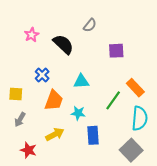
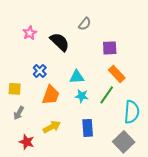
orange rectangle: (135, 88) -> (117, 74), moved
cyan star: (78, 113) -> (82, 96), moved

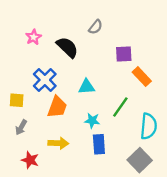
blue cross: (40, 71) -> (45, 80), size x1.5
orange rectangle: (117, 74) -> (142, 77), moved
cyan star: (82, 96) -> (92, 121), moved
yellow arrow: (52, 127) -> (58, 143), turned 30

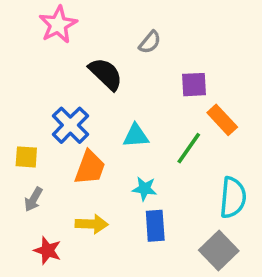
pink star: (34, 37) -> (58, 25), moved, size x1.5
green line: (120, 107) -> (189, 148), moved

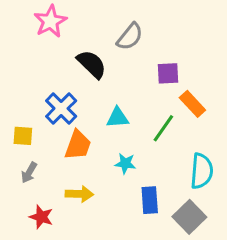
gray semicircle: (150, 42) -> (130, 37), size x1.4
blue rectangle: (155, 226) -> (150, 200), moved

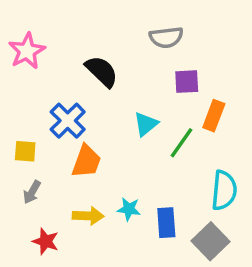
pink star: (50, 21) -> (27, 51), moved
gray semicircle: (130, 37) -> (166, 37), moved, turned 44
orange rectangle: (192, 104) -> (214, 116), turned 64
cyan triangle: (118, 118) -> (146, 124), moved, turned -35
cyan star: (125, 163) -> (129, 209), moved

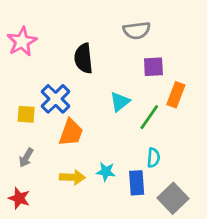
black semicircle: (102, 71) -> (83, 58), turned -140
yellow square: (25, 151) -> (26, 114), moved
cyan semicircle: (224, 190) -> (153, 158), moved, size x0.6
red star: (46, 241) -> (19, 198), moved

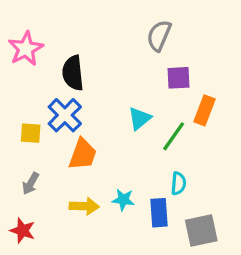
gray semicircle: (137, 30) -> (159, 36), turned 120
black semicircle: (83, 58) -> (73, 73), moved
gray square: (173, 198) -> (201, 231), turned 32

